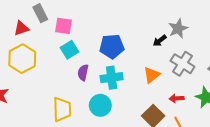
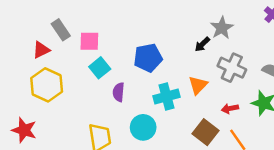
cyan cross: (112, 78) -> (166, 97), moved

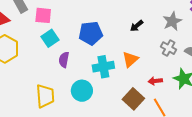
gray star: (222, 28) -> (172, 21), moved
gray cross: (232, 68) -> (169, 48), moved, size x0.7

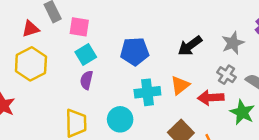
black arrow: (137, 26) -> (190, 46), size x1.5
purple semicircle: (64, 60) -> (86, 80), moved
red arrow: (155, 81) -> (211, 98), moved, size x1.5

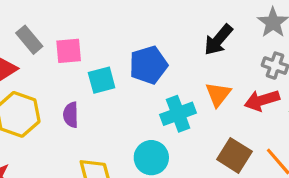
cyan square: (86, 55) -> (102, 80), moved, turned 30
purple semicircle: (86, 80) -> (71, 115), moved

